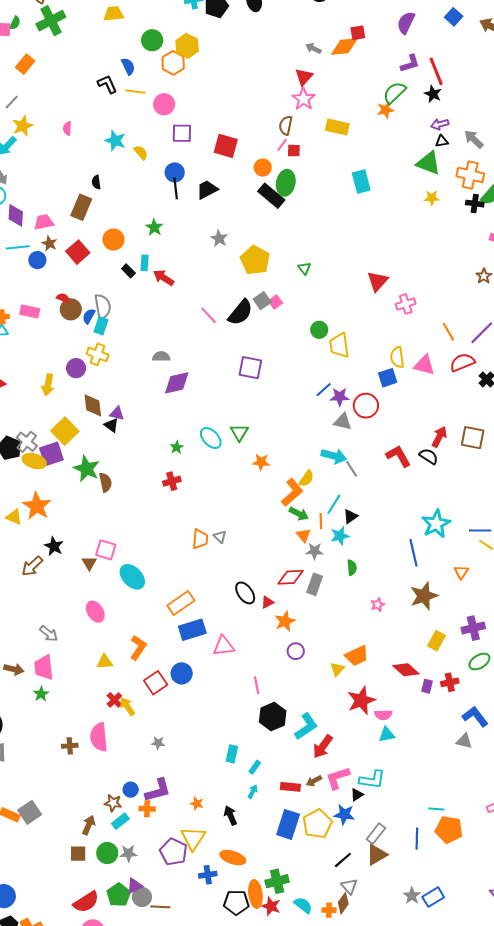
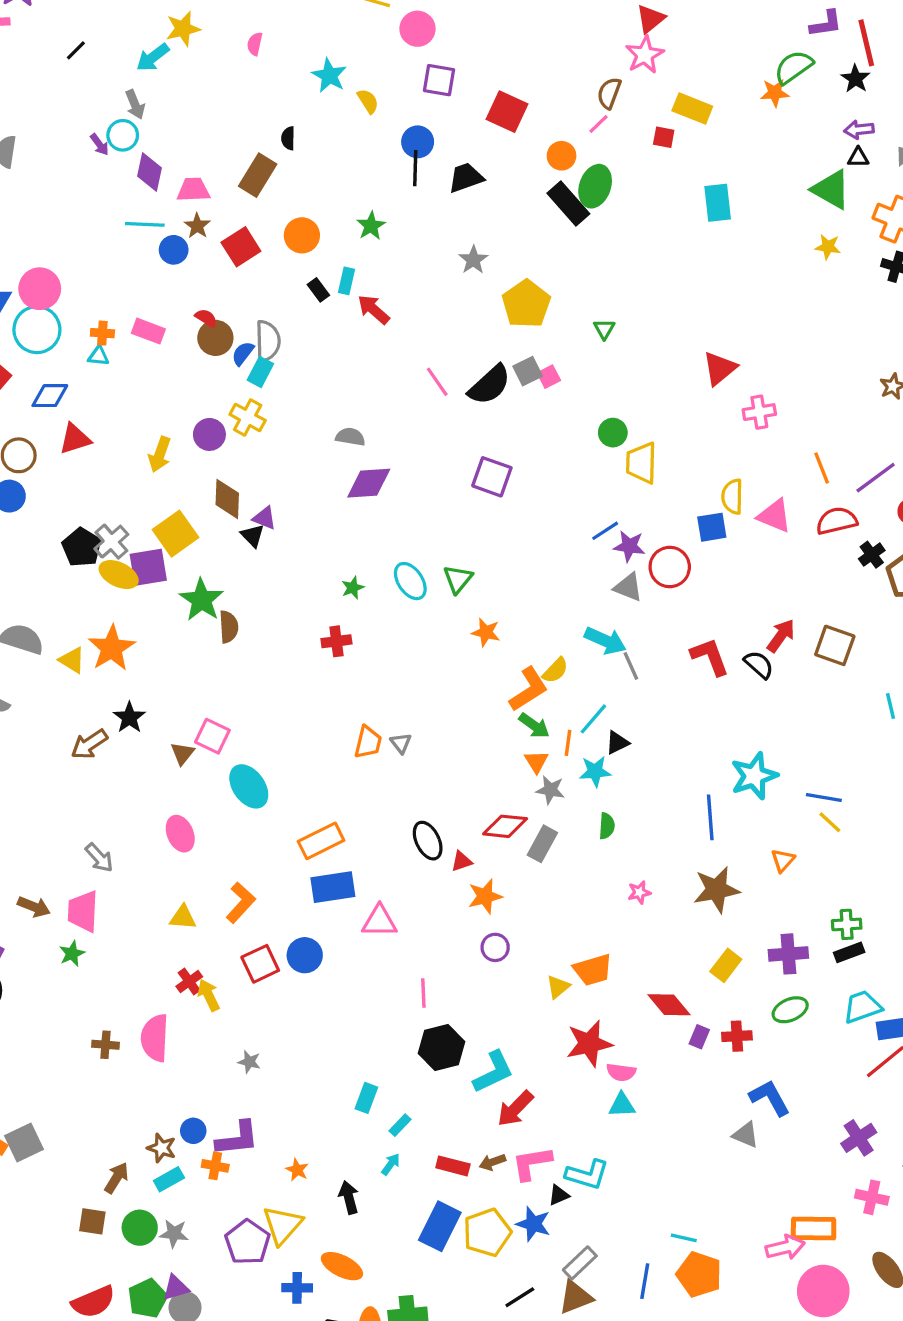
red square: (294, 151) -> (664, 137), moved

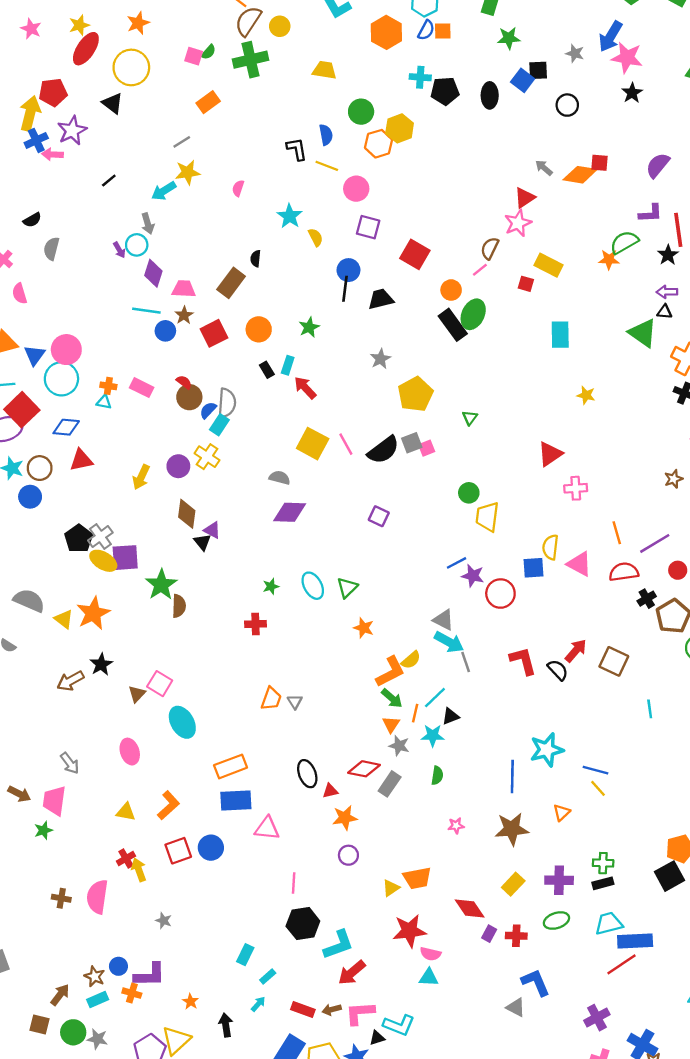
yellow star: (828, 247) -> (586, 395), moved
purple square: (492, 477) -> (379, 516), size x0.7
yellow square: (176, 534) -> (313, 444), moved, turned -32
gray triangle: (628, 587) -> (443, 620), moved

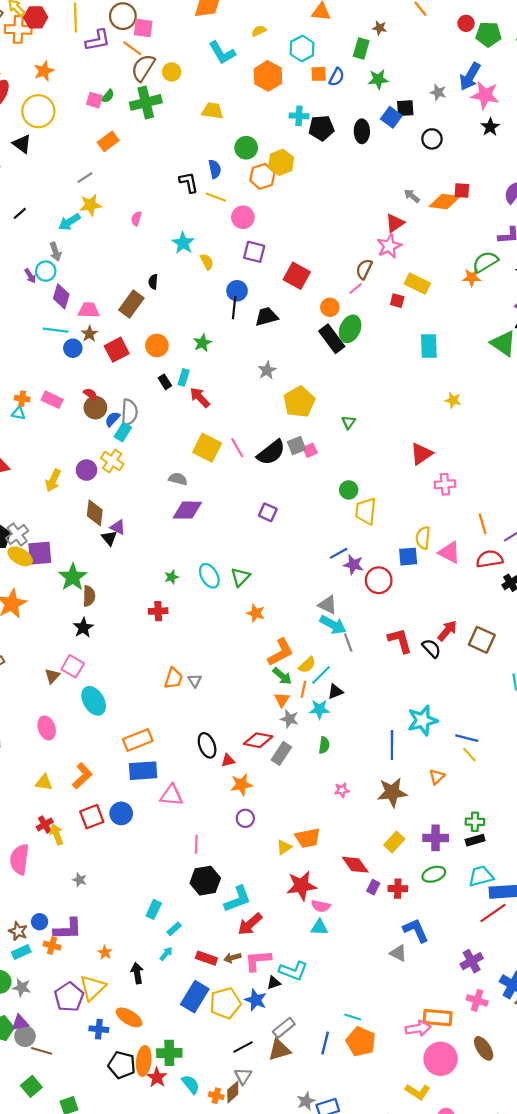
blue semicircle: (426, 30) -> (337, 77), moved
yellow semicircle: (411, 660) -> (307, 665), moved
black star: (101, 664) -> (83, 628), moved

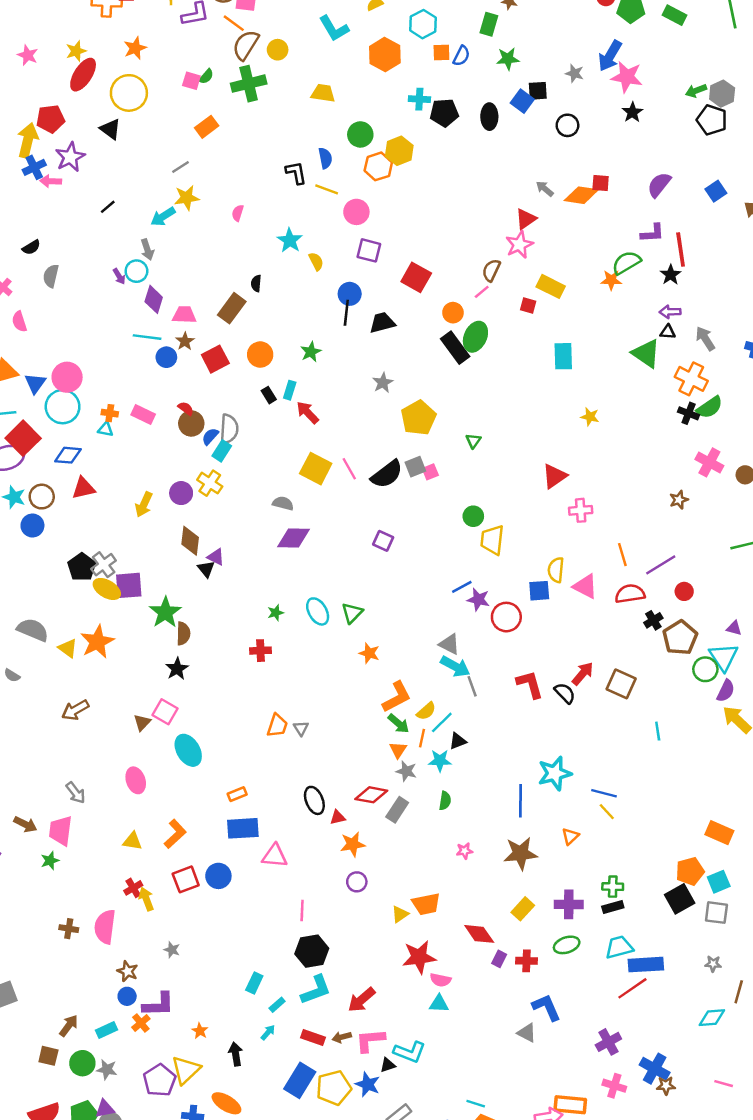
orange rectangle: (138, 740) -> (237, 794), size x0.6
cyan L-shape: (238, 899) -> (316, 990), moved
brown star: (18, 931) -> (127, 971), moved
orange cross: (52, 946) -> (141, 1023), turned 35

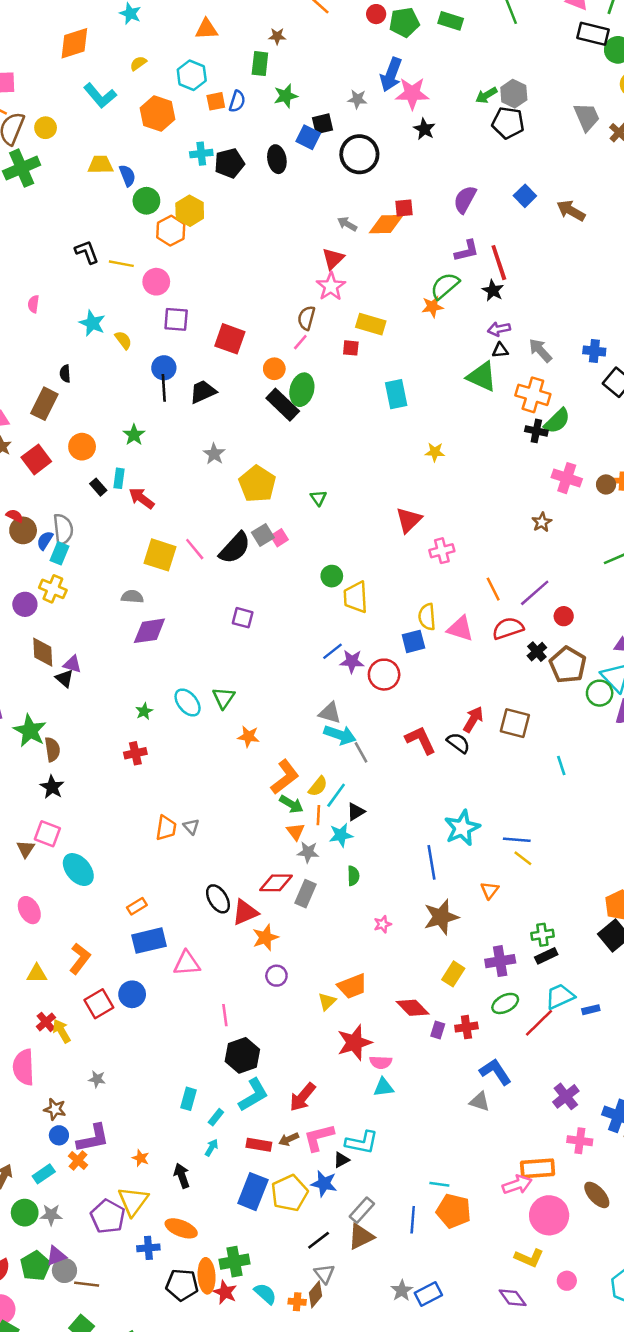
black circle: (567, 125) -> (359, 154), size x1.6
blue semicircle: (325, 158) -> (127, 176), moved
red triangle: (338, 817) -> (245, 912), size x1.6
blue rectangle: (646, 965) -> (591, 1010), size x0.5
red line: (632, 988) -> (539, 1023), moved

